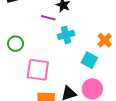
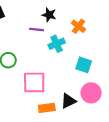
orange cross: (105, 40) -> (78, 26), moved

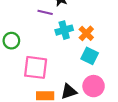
orange cross: (78, 26) -> (86, 33), moved

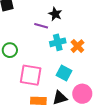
cyan square: (90, 56) -> (64, 73), moved

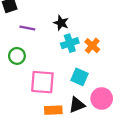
black star: (55, 14) -> (61, 23), moved
purple line: (41, 26) -> (27, 28), moved

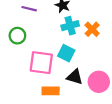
cyan square: (80, 77) -> (66, 53), moved
black triangle: (77, 105) -> (75, 77), moved, turned 35

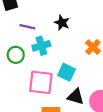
cyan cross: (70, 26) -> (41, 46), moved

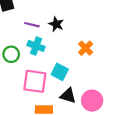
purple line: (27, 27) -> (32, 25), moved
cyan cross: (41, 46) -> (36, 46), turned 35

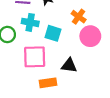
cyan square: (60, 72) -> (53, 33), moved
pink circle: (92, 101) -> (90, 36), moved

